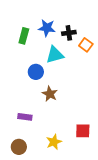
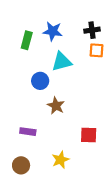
black cross: (69, 33) -> (92, 30), moved
orange square: (86, 45) -> (97, 50), turned -32
red square: (83, 131) -> (89, 135), moved

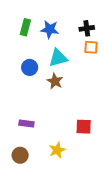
green rectangle: (27, 40) -> (25, 27), moved
blue circle: (40, 81) -> (30, 67), moved
brown star: (56, 106) -> (55, 81), moved

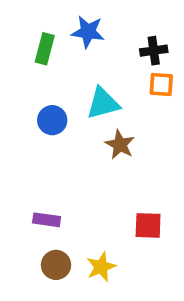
blue star: (50, 29) -> (88, 32), moved
brown star: (55, 81) -> (120, 145), moved
brown circle: (20, 155) -> (56, 265), moved

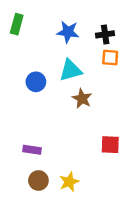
blue star: (88, 32) -> (68, 32), moved
green rectangle: (45, 49) -> (17, 24), moved
red square: (148, 225) -> (110, 145), moved

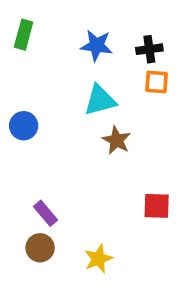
blue circle: (36, 82) -> (24, 126), moved
purple rectangle: (32, 150) -> (45, 213), turned 42
brown circle: (38, 180) -> (40, 248), moved

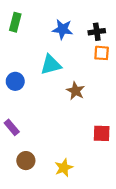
cyan triangle: (100, 100) -> (51, 65), moved
purple rectangle: (45, 213) -> (12, 127), moved

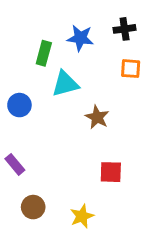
green rectangle: (15, 22) -> (44, 53), moved
black cross: (97, 32) -> (125, 29), moved
red square: (102, 133) -> (111, 172), moved

